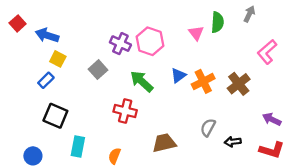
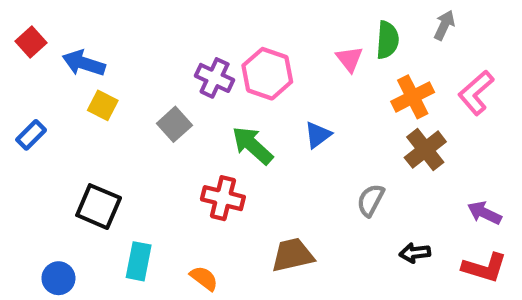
blue rectangle: (46, 80) -> (31, 135), moved
orange cross: (203, 81) -> (413, 97), moved
gray semicircle: (208, 128) -> (371, 200), moved
orange semicircle: (115, 156) -> (204, 278), turned 105

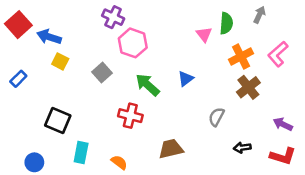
red square: (31, 42) -> (18, 25), size x1.5
pink hexagon: (267, 74) -> (133, 43), moved
purple cross: (215, 78) -> (113, 17), moved

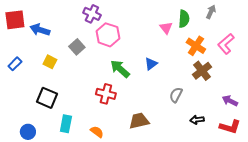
red square: (18, 25) -> (15, 20), turned 35
orange cross: (241, 57) -> (196, 46), turned -30
yellow square: (60, 61) -> (50, 62), moved
gray square: (102, 73) -> (77, 47), moved

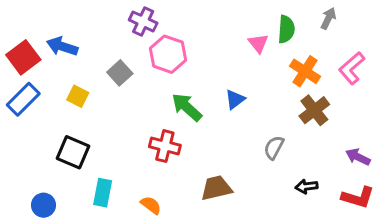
red square: (15, 20) -> (23, 57), moved, turned -30
blue rectangle: (15, 64) -> (23, 99), size x1.5

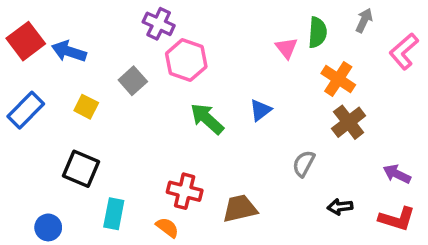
red square: (23, 57) -> (26, 41), moved
pink L-shape: (352, 68) -> (404, 51), moved
red cross: (165, 146) -> (185, 191), moved

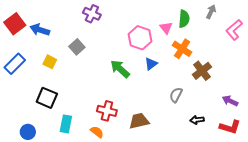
pink hexagon: (186, 60) -> (140, 38), moved
orange cross: (338, 79) -> (182, 49), moved

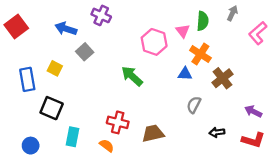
blue arrow: (40, 30) -> (66, 29), moved
blue rectangle: (15, 64) -> (27, 79), moved, turned -55
blue triangle: (151, 64) -> (185, 74), moved, turned 40

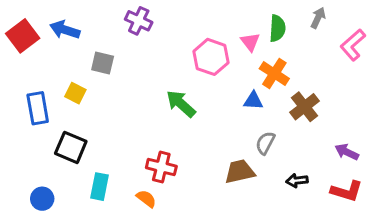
blue arrow: (66, 29) -> (65, 30), moved
gray square: (85, 52) -> (103, 63), moved, turned -35
brown trapezoid: (153, 133) -> (240, 172), moved

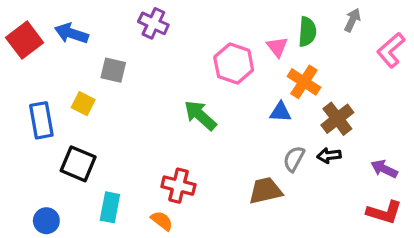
black arrow: (297, 181) -> (329, 155), moved

